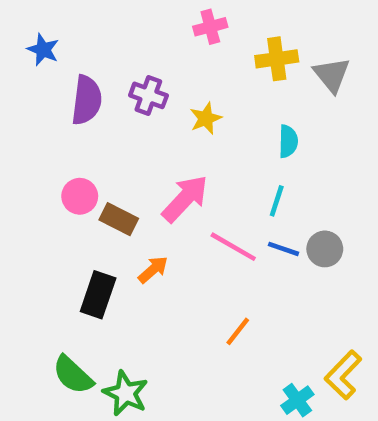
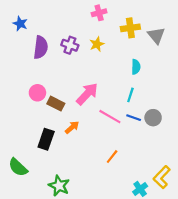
yellow star: (206, 118) -> (97, 44), moved
green semicircle: (73, 375) -> (18, 167), moved

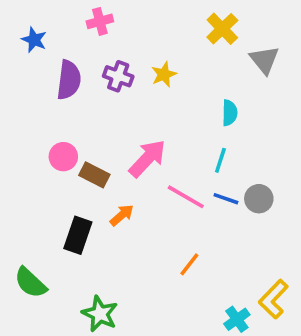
pink cross: (99, 13) -> (100, 21), moved
yellow cross: (130, 28) -> (222, 29), moved, turned -36

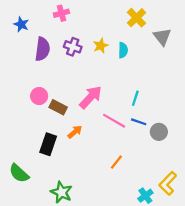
cyan semicircle: (230, 113) -> (123, 50), moved
gray circle: (259, 199) -> (159, 132), moved

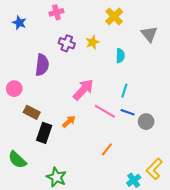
yellow cross: (136, 18) -> (114, 16), moved
purple semicircle: (42, 49) -> (42, 65), moved
cyan semicircle: (123, 50) -> (120, 56), moved
pink circle: (39, 96) -> (14, 89), moved
brown rectangle: (58, 107) -> (32, 112), moved

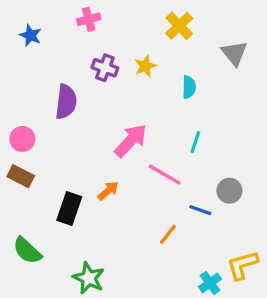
brown rectangle: (32, 112) -> (21, 176), moved
blue line: (128, 112) -> (200, 210), moved
yellow L-shape: (154, 169) -> (242, 265), turned 30

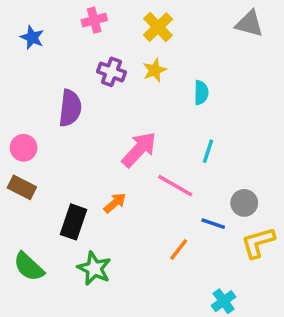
yellow cross: (179, 26) -> (158, 27), moved
gray triangle: (234, 53) -> (249, 24), moved, turned -36
yellow L-shape: (242, 265) -> (258, 243), moved
green star: (89, 278) -> (94, 268), moved

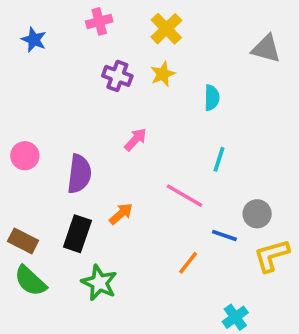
gray triangle: (249, 24) -> (266, 49), moved
purple semicircle: (70, 108) -> (79, 174), moved
pink arrow: (139, 150) -> (136, 139), moved, size x0.6
brown rectangle: (22, 187) -> (23, 241), moved

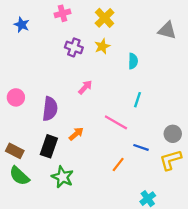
gray circle: (257, 214) -> (173, 134), moved

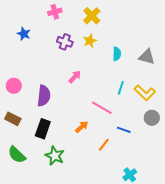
blue star: (22, 25) -> (24, 34), moved
gray triangle: (167, 30) -> (147, 57), moved
orange arrow: (76, 134) -> (82, 127), moved
brown rectangle: (15, 151) -> (13, 119), moved
yellow L-shape: (170, 160) -> (145, 93), moved, turned -120

